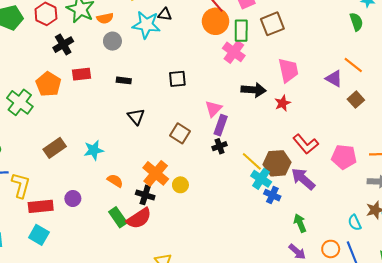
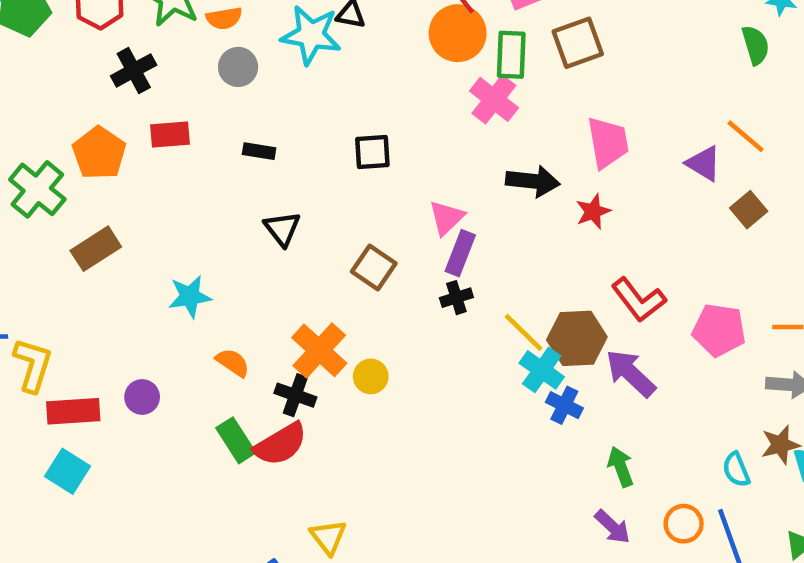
brown rectangle: (55, 148) -> (96, 249), moved

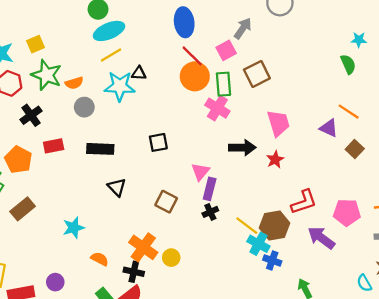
black rectangle: (259, 151) -> (100, 149), size x1.6
red L-shape: (639, 300) -> (304, 202), turned -64
purple arrow: (631, 373) -> (321, 238), moved

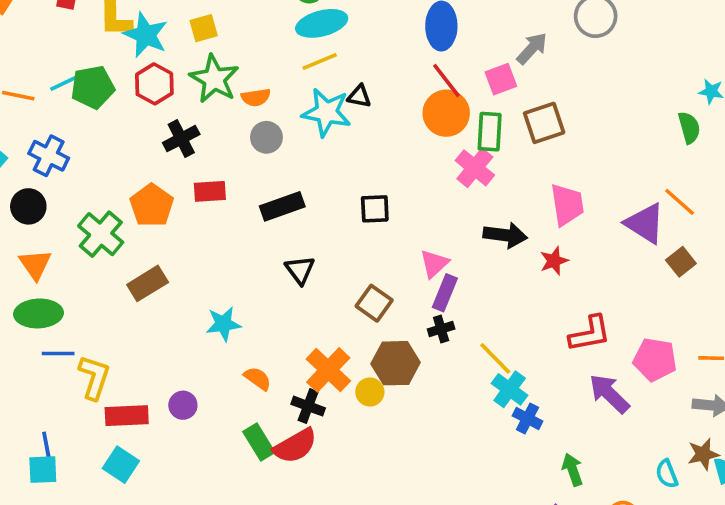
purple triangle: (329, 128) -> (645, 223), size x1.4
black rectangle: (100, 149) -> (282, 206), turned -30
brown hexagon: (275, 225) -> (395, 363), moved

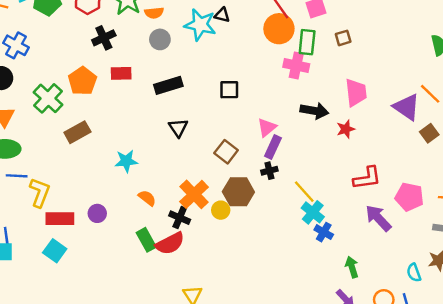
brown square: (544, 123) -> (343, 38), size x0.6
pink cross: (475, 168) -> (296, 66), turned -30

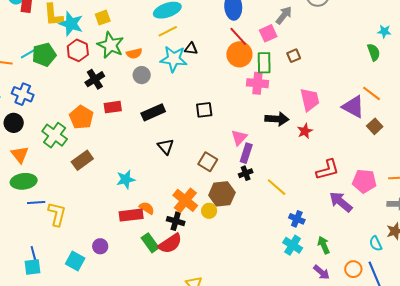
cyan cross: (313, 212) -> (293, 245), moved
purple circle: (97, 213) -> (100, 246), moved
red rectangle: (60, 219) -> (131, 215), moved

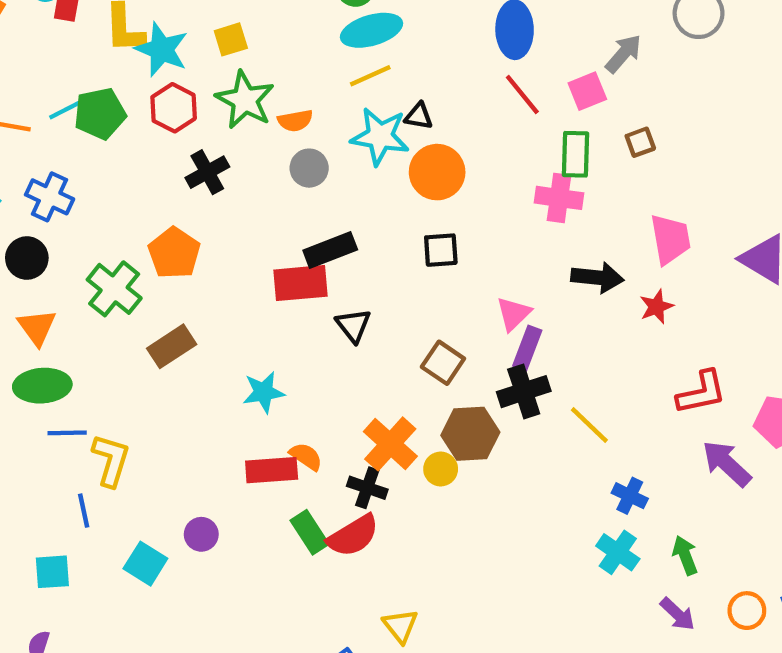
orange circle: (239, 54) -> (437, 172), moved
red rectangle: (113, 107) -> (300, 283), moved, size x1.4
black cross: (246, 173) -> (524, 392), size x1.6
blue line: (34, 254) -> (84, 511), moved

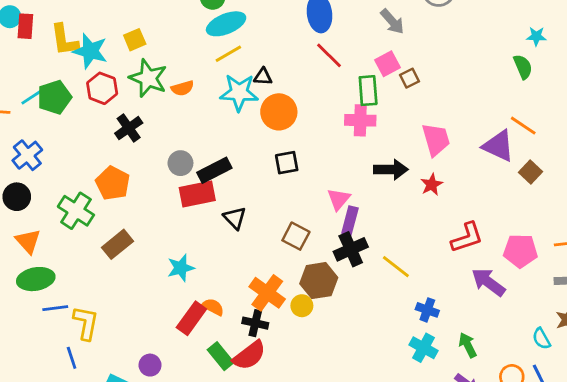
gray arrow: (623, 54) -> (392, 21), turned 104
pink square: (587, 91) -> (388, 64), moved
gray circle: (309, 168) -> (180, 163), moved
blue cross: (50, 197) -> (27, 155), turned 32
red rectangle: (272, 470) -> (191, 318), turned -44

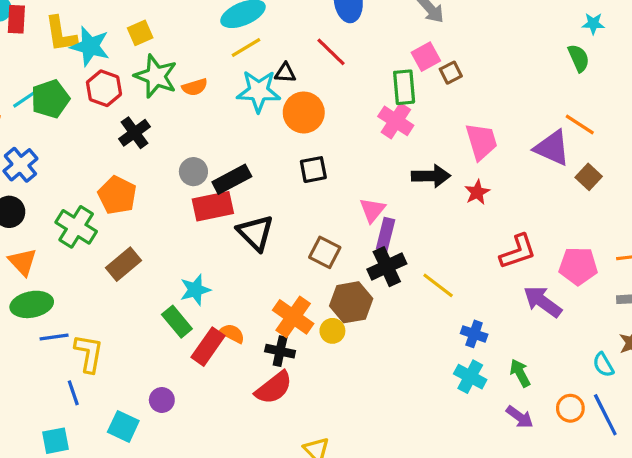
red line: (329, 55) -> (331, 52), moved
pink cross: (360, 120) -> (396, 121), turned 32
black triangle: (235, 218) -> (255, 233), size x1.4
green rectangle: (221, 356) -> (177, 322), moved

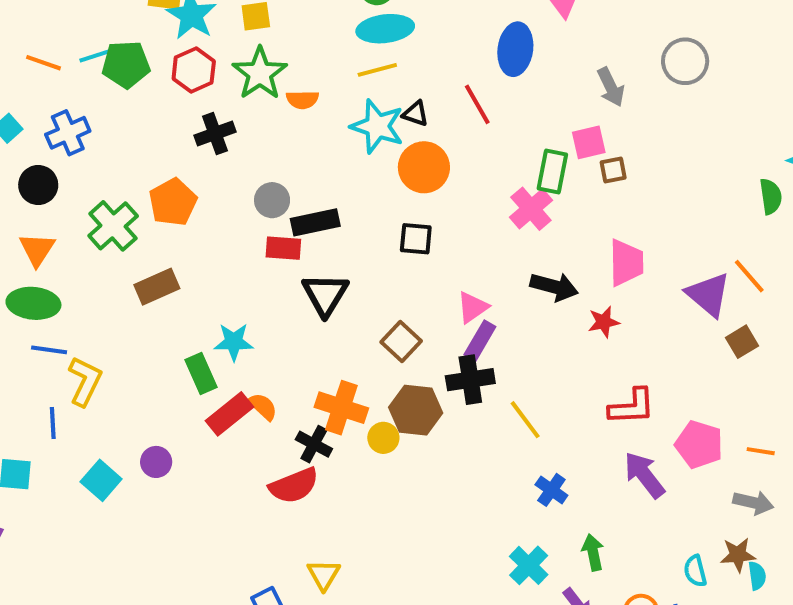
red rectangle: (213, 206) -> (283, 248), size x0.7
orange cross: (293, 317) -> (341, 408), turned -33
cyan cross: (470, 377) -> (529, 565), moved

